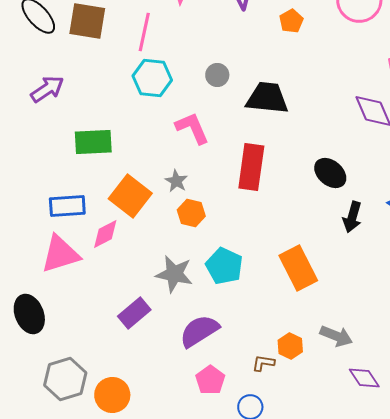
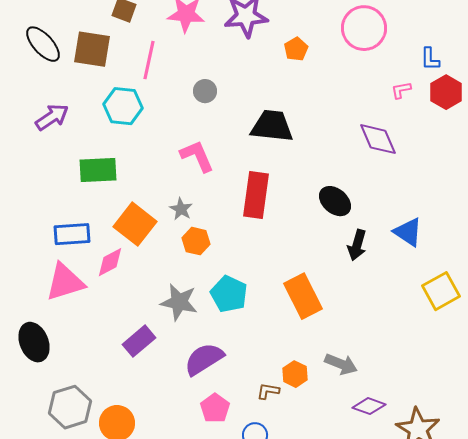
gray circle: (217, 75) -> (205, 91), moved
cyan hexagon: (152, 78) -> (123, 106), moved
purple diamond: (364, 378) -> (369, 406), turned -36

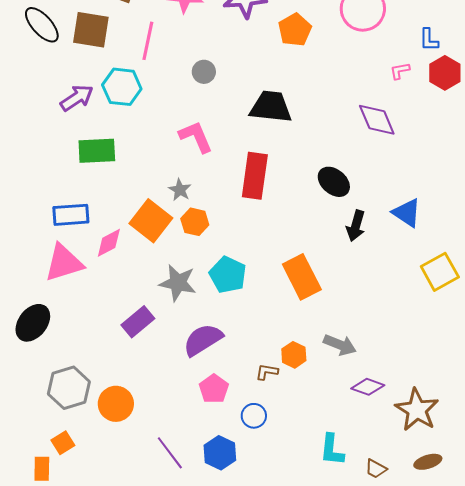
orange pentagon: (296, 49) -> (295, 30), size x1.4
purple arrow: (52, 117) -> (77, 98), moved
orange square: (135, 224) -> (151, 221), moved
black ellipse: (34, 342) -> (33, 323), turned 60

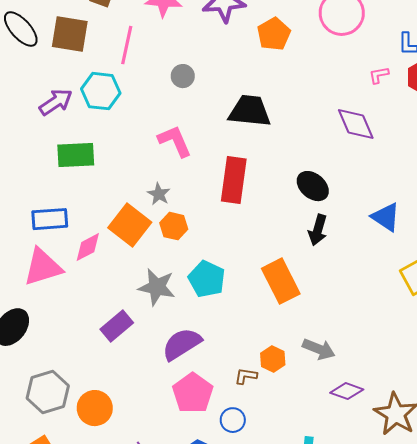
black arrow: (356, 226) -> (318, 230), moved
pink pentagon: (214, 389) -> (193, 393), size x1.4

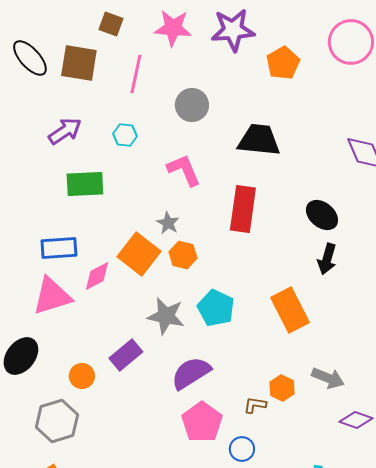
gray circle: (183, 76) -> (192, 105), size x1.4
cyan hexagon: (101, 91) -> (125, 135), moved, size x0.6
orange circle: (95, 408) -> (82, 376), moved, size x0.7

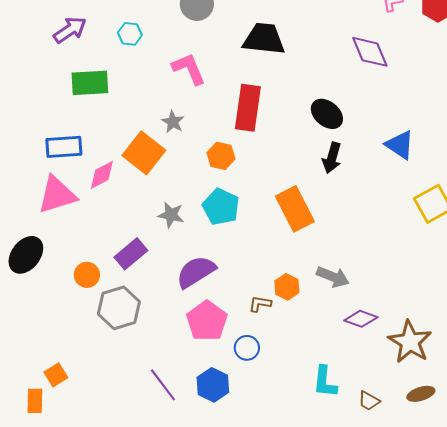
orange hexagon: (183, 255) -> (221, 156), moved
gray star: (166, 316) -> (171, 215), size x0.7
gray hexagon: (57, 421) -> (119, 308), moved

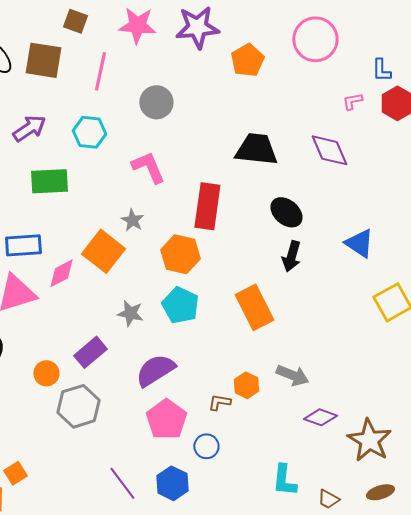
cyan hexagon: (130, 34) -> (89, 132), size x1.4
black trapezoid: (264, 39) -> (256, 149), moved
orange hexagon: (221, 156) -> (180, 254), size x1.4

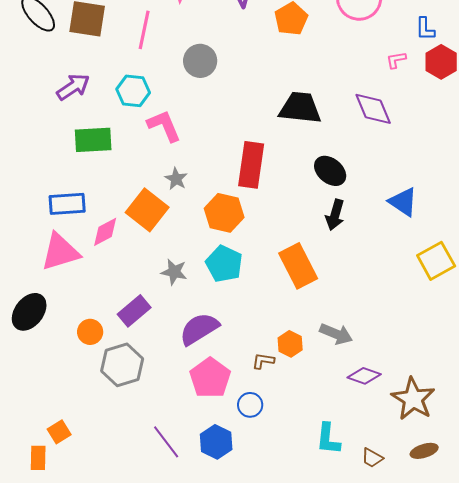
pink L-shape: (148, 167) -> (164, 126), moved

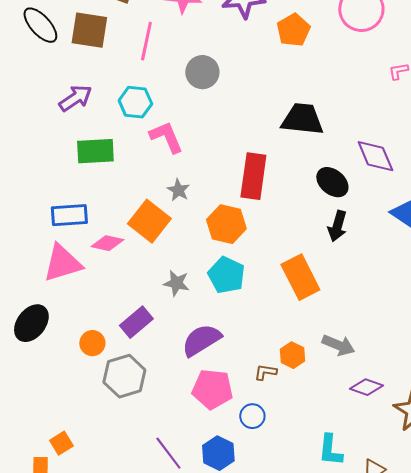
purple diamond: (373, 109) -> (375, 156), moved
pink diamond: (105, 232) -> (107, 243), turned 40
pink pentagon: (210, 378) -> (212, 389), turned -30

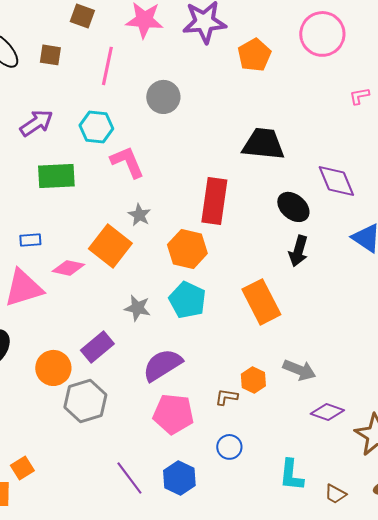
brown square: (89, 30) -> (50, 55), size x0.6
blue rectangle: (69, 215) -> (30, 240), size x0.6
orange circle: (92, 343) -> (53, 368), size x1.4
blue circle: (252, 416) -> (229, 447), moved

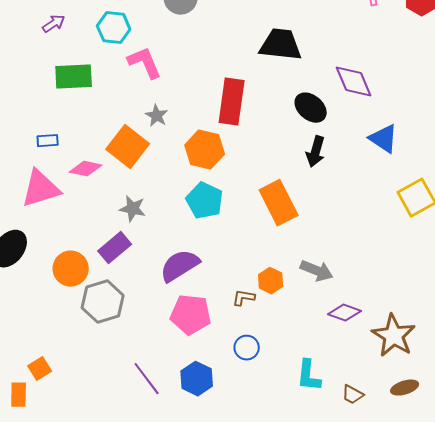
purple arrow: (36, 123) -> (54, 24), size x0.7
gray star: (137, 308) -> (133, 209), moved

